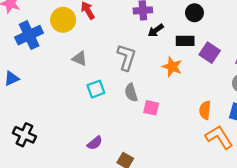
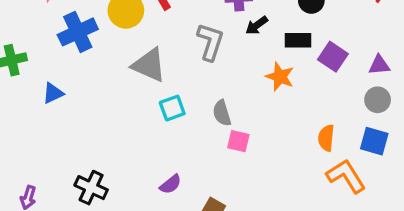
gray L-shape: (126, 57) -> (210, 42), moved
gray triangle: (80, 59) -> (149, 65), size x1.6
pink square: (151, 108) -> (238, 141), moved
black cross: (24, 135) -> (91, 188), moved

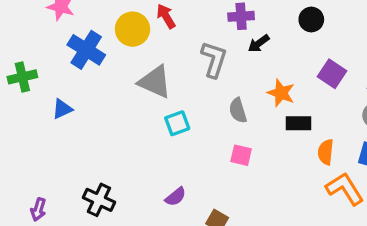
blue cross: (78, 32) -> (86, 50), turned -33
black rectangle: (298, 40) -> (299, 123), moved
gray semicircle: (222, 113) -> (238, 110), moved

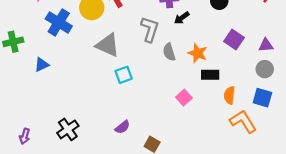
gray semicircle: (238, 110) -> (169, 52), moved
pink square: (241, 155) -> (184, 98), moved, turned 35
black cross: (99, 200) -> (68, 129), turned 30

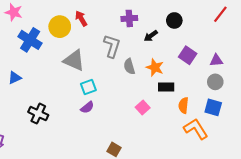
black arrow: (182, 18) -> (151, 36), moved
purple semicircle: (122, 127) -> (87, 107), moved
black cross: (68, 129) -> (38, 114), moved, turned -30

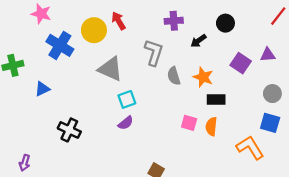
purple triangle: (216, 60) -> (268, 55), moved
orange semicircle: (184, 105) -> (211, 126), moved
pink square: (143, 107) -> (189, 123), turned -32

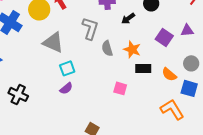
orange semicircle: (211, 126) -> (169, 74), moved, turned -56

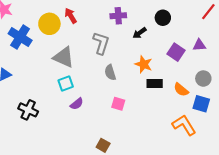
gray semicircle: (107, 48) -> (110, 72), moved
cyan square: (67, 68) -> (66, 84), moved
pink square: (120, 88) -> (118, 104), moved

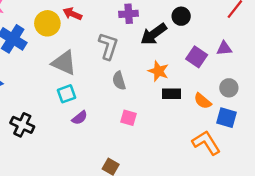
red arrow: (71, 16) -> (72, 14), turned -35
black arrow: (140, 33) -> (154, 34), size x1.6

